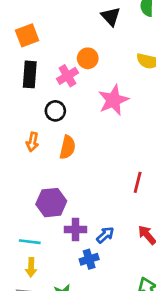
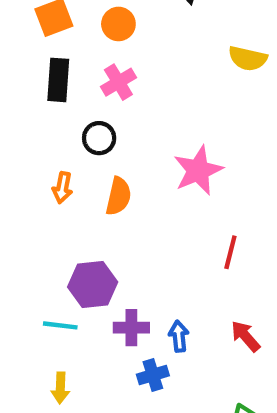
orange circle: (88, 58) -> (118, 24), moved
pink star: (113, 100) -> (198, 170), moved
blue arrow: (105, 235) -> (179, 336), turned -54
cyan line: (30, 242) -> (60, 325), moved

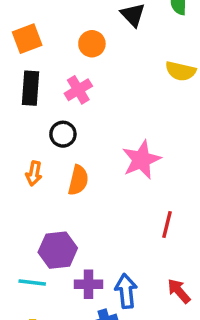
orange circle: (118, 24) -> (92, 44), moved
blue arrow: (179, 336) -> (126, 291), size x1.4

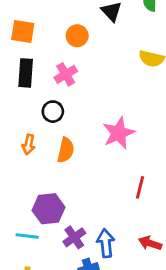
orange square: (27, 39) -> (23, 31), turned 30
purple cross: (89, 284) -> (74, 237), turned -35
red arrow: (179, 291) -> (150, 243), turned -30

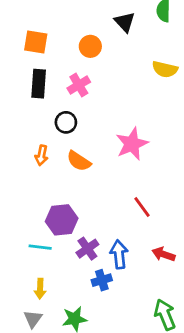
orange semicircle: (66, 150) -> (79, 161), turned 110
red line: (140, 187) -> (142, 207), moved, turned -50

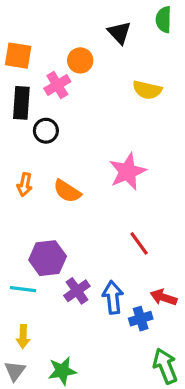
yellow semicircle: (165, 69) -> (147, 90), moved
pink cross: (79, 85) -> (57, 85), moved
black circle: (66, 122) -> (46, 131), moved
blue cross: (102, 280) -> (141, 319), moved

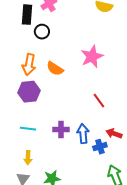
orange arrow: (25, 185) -> (29, 65), size x1.5
purple hexagon: (48, 258) -> (29, 92), moved
purple cross: (77, 291) -> (61, 130), turned 35

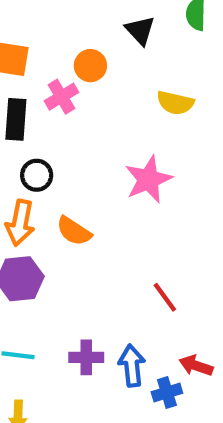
black circle: (42, 32) -> (37, 175), moved
pink star: (92, 57) -> (148, 179), moved

